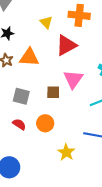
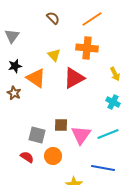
orange triangle: (29, 57) -> (36, 78), moved, turned 30
pink triangle: (73, 79) -> (81, 135), moved
gray square: (21, 96) -> (37, 135), moved

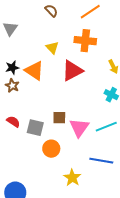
black star: (15, 66) -> (12, 68), moved
red semicircle: (27, 157) -> (13, 122), moved

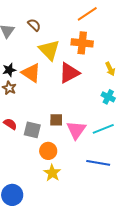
brown semicircle: (51, 11) -> (34, 25), moved
yellow triangle: (52, 48) -> (49, 50), size x1.6
yellow star: (72, 178) -> (52, 173), moved

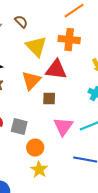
orange triangle: (31, 73) -> (31, 81), moved, turned 40
red triangle: (69, 73) -> (56, 70), turned 35
brown square: (56, 120) -> (49, 99), moved

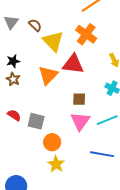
brown semicircle: (21, 22) -> (35, 25), moved
orange cross: (69, 40) -> (86, 34), turned 30
brown square: (49, 99) -> (79, 99), moved

